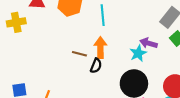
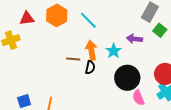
cyan line: (103, 15) -> (88, 20), turned -30
cyan star: (138, 53) -> (114, 51), moved

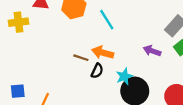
orange arrow: (91, 50) -> (103, 53), turned -78
cyan star: (114, 51) -> (124, 76), moved

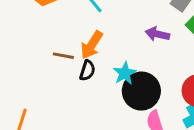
orange arrow: (103, 53) -> (92, 45), turned -65

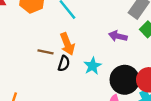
orange arrow: (92, 45) -> (67, 44), turned -55
black circle: (141, 91) -> (125, 80), moved

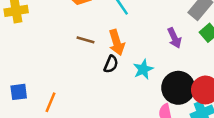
purple arrow: (118, 36) -> (174, 38), turned -132
brown line: (45, 52) -> (86, 40), moved

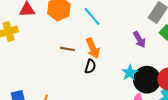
cyan star: (143, 69) -> (130, 73), moved

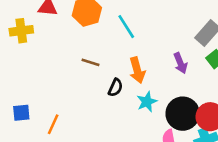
orange arrow: (93, 48) -> (137, 70), moved
cyan star: (130, 73) -> (147, 102), moved

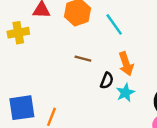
cyan star: (147, 102) -> (125, 93), moved
blue square: (21, 113) -> (22, 108), size x1.6

